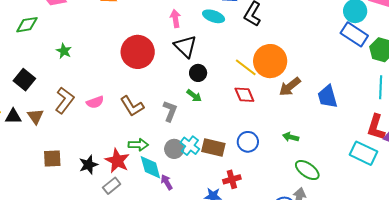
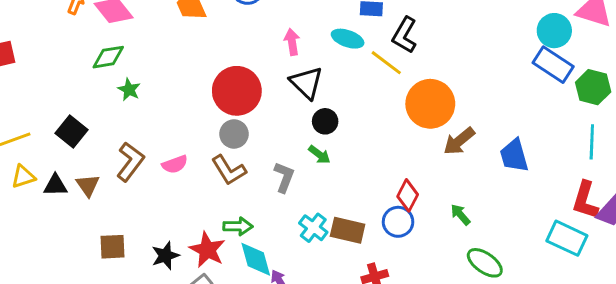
green diamond: (27, 25) -> (108, 57), moved
yellow line: (246, 67) -> (386, 63), moved
red diamond: (244, 95) -> (408, 195), moved, turned 50
green arrow: (291, 137) -> (460, 215), turned 35
gray circle: (174, 149) -> (234, 134), moved

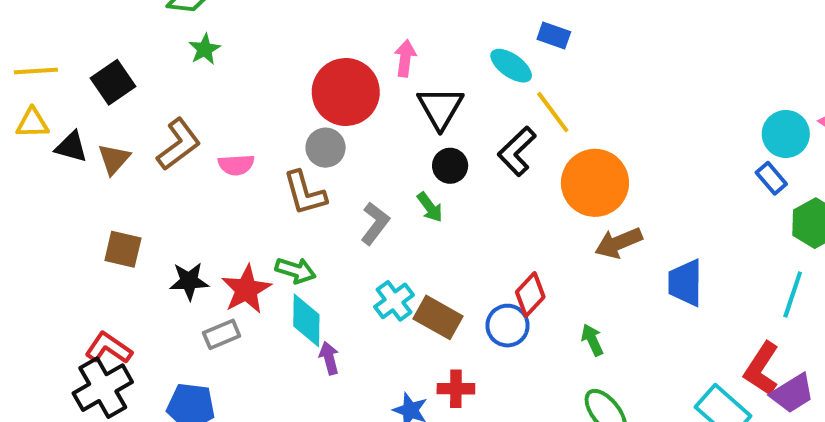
black L-shape: (405, 35) -> (517, 151), moved
pink arrow: (292, 42) -> (405, 58), moved
blue rectangle: (553, 65) -> (771, 178), size x0.6

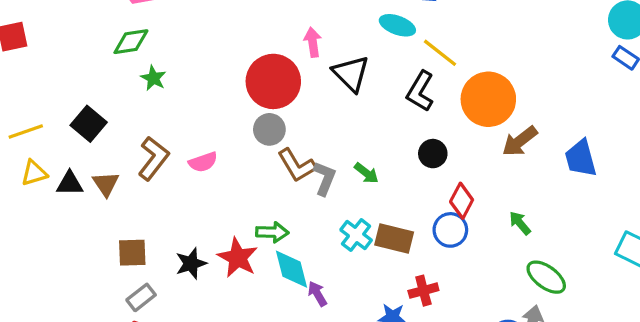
black circle: (450, 166) -> (433, 154), moved
brown L-shape: (305, 193) -> (297, 165), moved
green arrow: (430, 207) -> (366, 173), moved
gray rectangle: (222, 334) -> (141, 297), moved

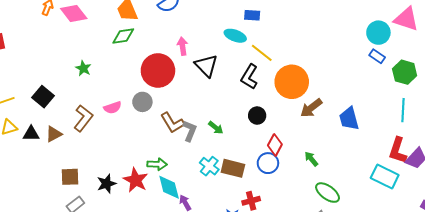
green diamond: (131, 42) -> (123, 36), moved
gray circle: (269, 129) -> (142, 102), moved
pink semicircle: (203, 162) -> (113, 108), moved
brown triangle: (106, 184) -> (54, 134), turned 36

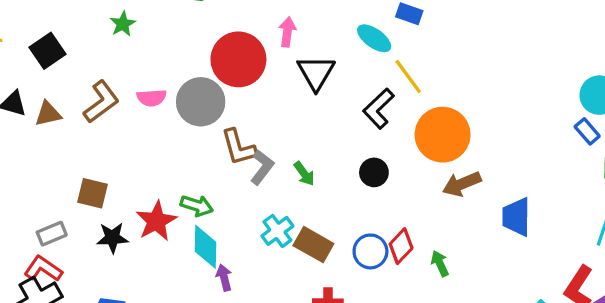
gray circle: (142, 102) -> (201, 102), size x1.5
red diamond: (275, 145) -> (401, 246), moved
brown square: (70, 177) -> (93, 193), moved
black star: (106, 184) -> (112, 238), moved

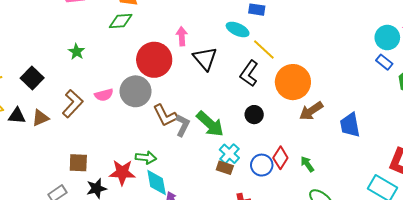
green arrow: (304, 174) -> (210, 124), size x1.8
red star: (156, 221) -> (122, 172), turned -30
cyan cross: (277, 231) -> (229, 154), moved
brown rectangle: (313, 245) -> (225, 168), size x0.7

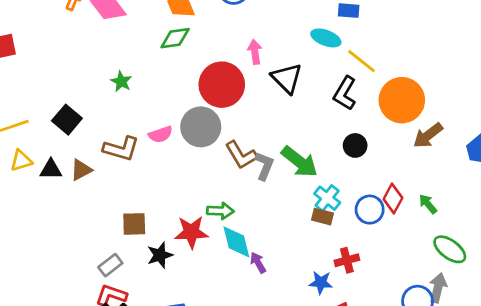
brown L-shape: (72, 104) -> (121, 149), turned 68

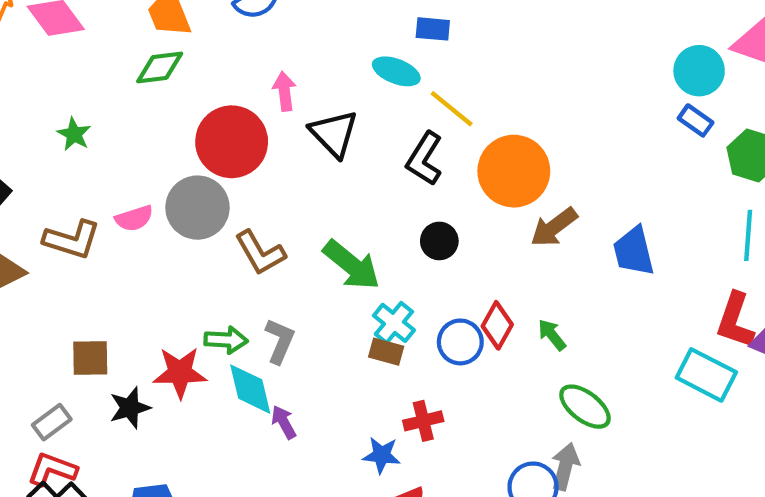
gray L-shape: (264, 166) -> (280, 341), moved

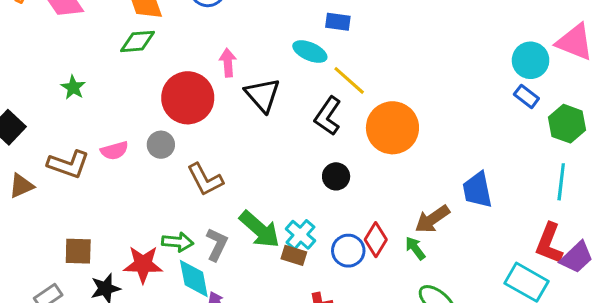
gray circle: (197, 208) -> (161, 145), size x0.6
brown arrow: (554, 227) -> (432, 219), moved
green arrow: (352, 265) -> (260, 229), moved

